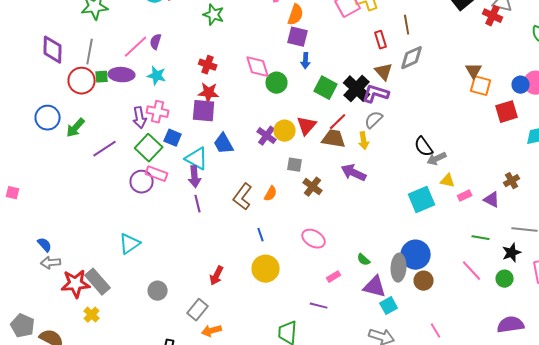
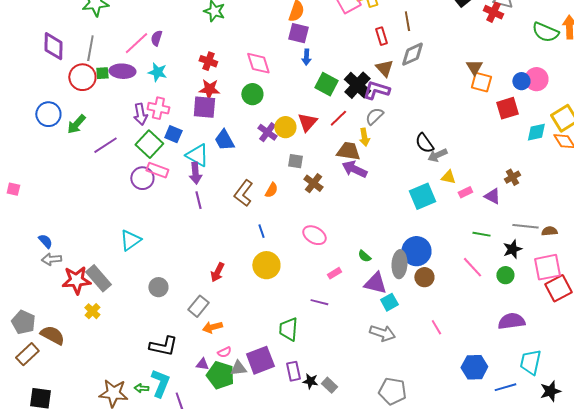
green circle: (277, 83) -> (252, 94), moved
brown trapezoid: (334, 139) -> (348, 151), moved

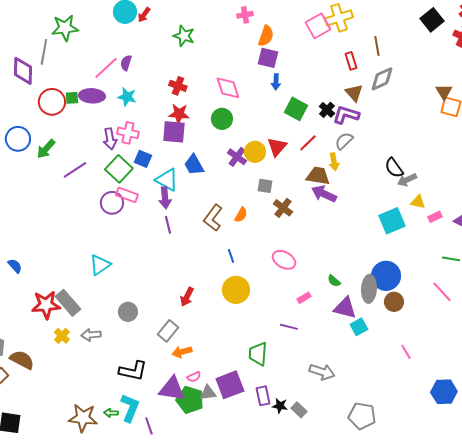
gray line: (90, 48) -> (44, 52), moved
black cross: (357, 85) -> (327, 110), size x0.6
gray arrow: (51, 259) -> (91, 335), moved
gray arrow: (382, 333) -> (322, 372), moved
purple triangle: (202, 364) -> (172, 389), size x2.0

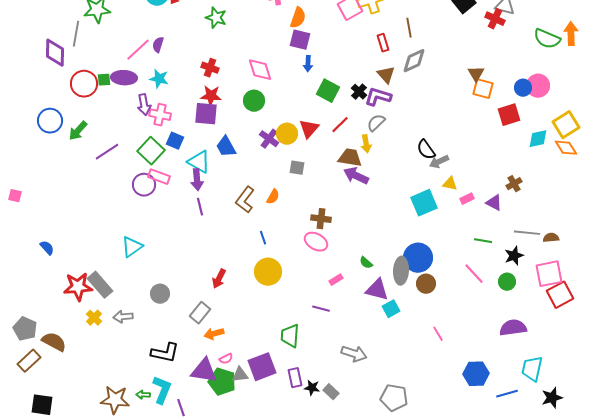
purple arrow: (110, 139) -> (144, 105), moved
brown cross: (283, 208) -> (321, 219), moved, turned -30

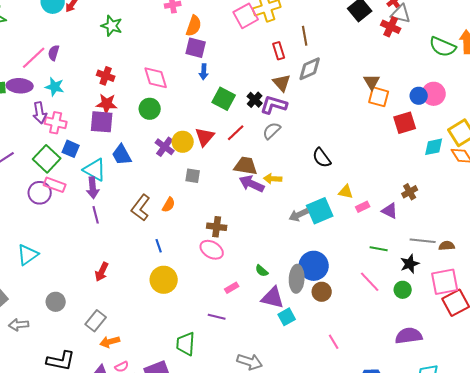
yellow arrow: (366, 144) -> (273, 179), moved, turned 102
gray arrow: (439, 162) -> (299, 215), moved
red arrow: (219, 279) -> (102, 272), moved

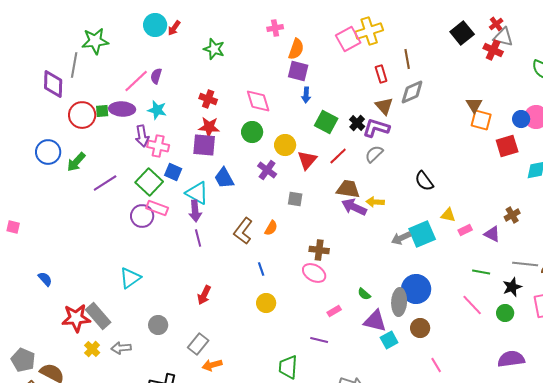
yellow circle: (183, 142) -> (285, 145), moved
yellow circle: (164, 280) -> (266, 303), size x0.7
brown circle: (322, 292) -> (420, 328), moved

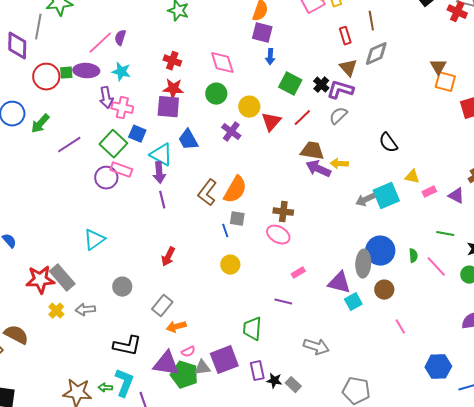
gray square: (295, 199) -> (237, 219), moved
orange semicircle: (271, 228) -> (235, 190), size x1.8
green semicircle: (364, 294) -> (413, 256), moved, turned -136

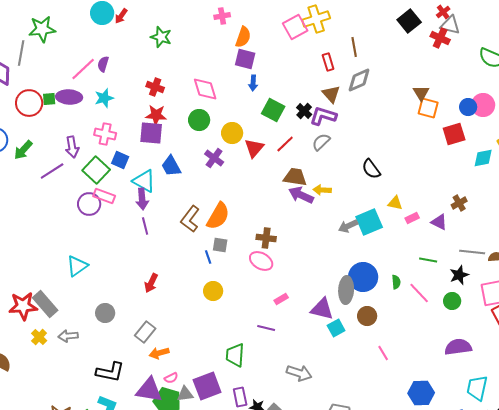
cyan star: (121, 72) -> (104, 98), turned -30
purple arrow: (106, 98) -> (72, 147), moved

